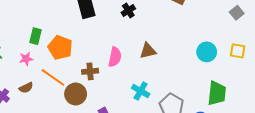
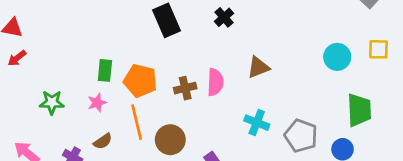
brown cross: (90, 71) -> (185, 88), moved
orange line: (53, 77) -> (137, 122), turned 50

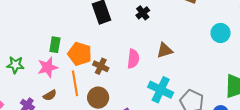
cyan circle: (337, 57) -> (221, 33), moved
brown cross: (185, 88) -> (101, 66), moved, turned 35
pink star: (97, 103) -> (48, 67), size x1.5
cyan cross: (257, 123) -> (161, 90), size x1.4

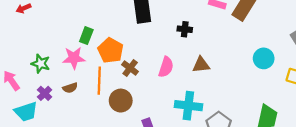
black cross: (143, 13) -> (185, 29), moved, turned 32
green star: (15, 65) -> (41, 64), moved
cyan cross: (161, 90) -> (188, 106), turned -30

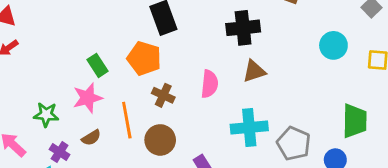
black cross: (185, 29) -> (243, 28), moved, size x1.6
green rectangle: (86, 36) -> (98, 65), turned -42
orange pentagon: (111, 50) -> (144, 58), moved

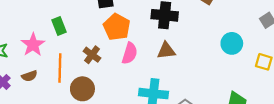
orange pentagon: (144, 58) -> (117, 27), moved
green rectangle: (98, 65) -> (59, 26), moved
pink star: (88, 98) -> (33, 45), turned -30

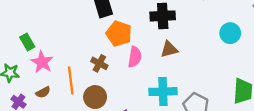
green rectangle: (59, 26) -> (27, 42), moved

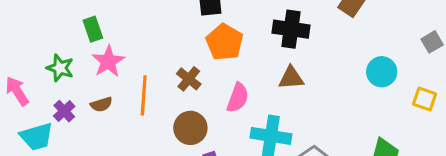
pink semicircle: (135, 57) -> (238, 98), moved
brown circle: (95, 97) -> (190, 128), moved

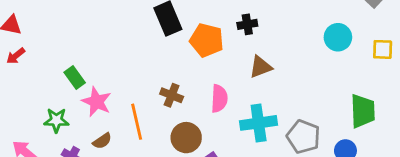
black cross: (291, 29) -> (247, 24), size x0.6
orange pentagon: (224, 42) -> (207, 40), moved

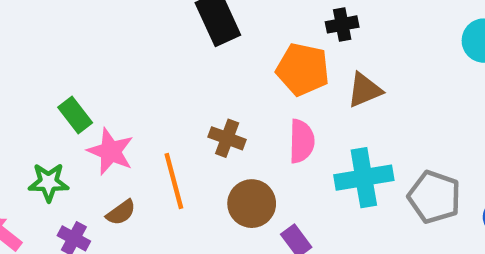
orange pentagon: (207, 40) -> (303, 69), moved

